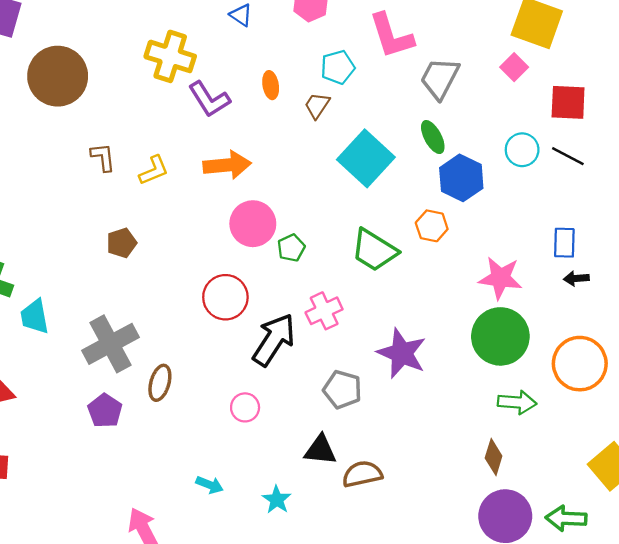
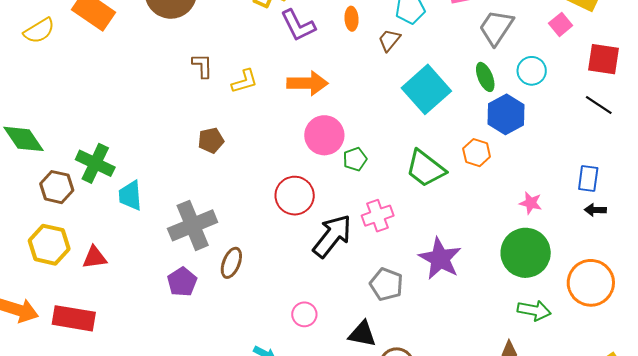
cyan circle: (522, 150) -> (532, 71), moved
pink star: (500, 278) -> (531, 203), size x0.6
pink circle: (245, 407) -> (304, 314), moved

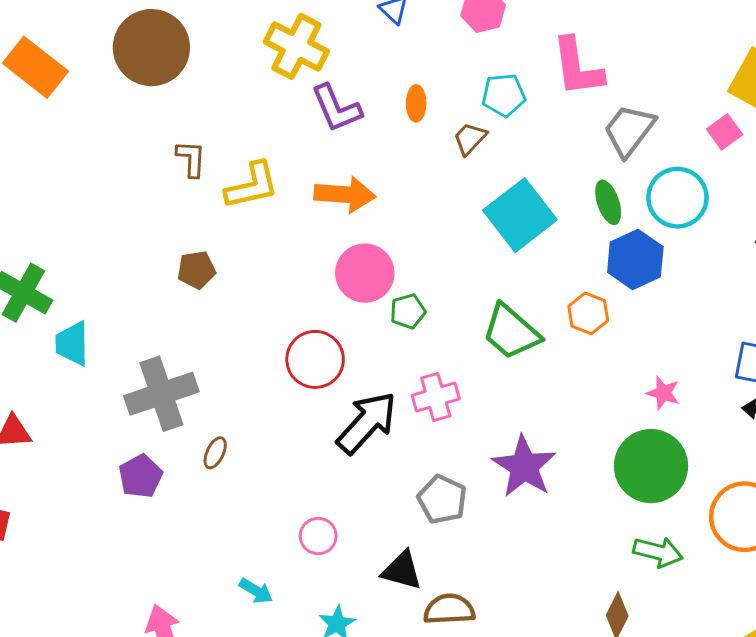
cyan circle: (532, 71) -> (677, 198), size x1.4
yellow L-shape: (244, 81) -> (252, 186), size x1.4
brown ellipse: (231, 263) -> (215, 453), size x0.7

